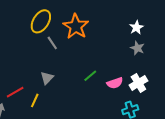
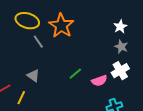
yellow ellipse: (41, 21) -> (27, 21), turned 75
gray triangle: (47, 78) -> (33, 76), turned -40
white cross: (138, 83) -> (120, 71), moved

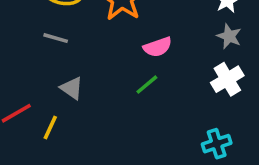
gray line: (38, 42) -> (56, 38), moved, turned -40
pink semicircle: (99, 81) -> (158, 47), moved

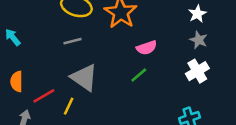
gray line: (56, 38) -> (73, 41), turned -30
gray triangle: (72, 88) -> (84, 78), size x1.6

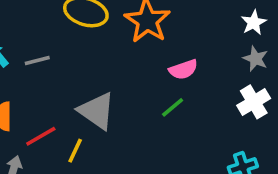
gray line: (73, 41) -> (37, 60), moved

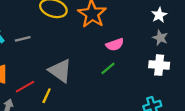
white cross: (254, 102) -> (159, 65), turned 36

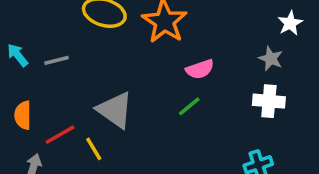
white star: (159, 15) -> (290, 23), moved
yellow line: (47, 96) -> (94, 149), turned -56

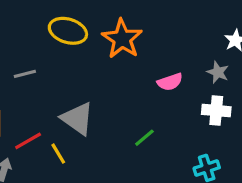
pink semicircle: (200, 69) -> (170, 82), moved
green line: (189, 106) -> (144, 138), moved

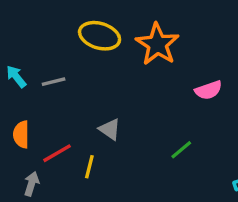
gray triangle: (77, 119) -> (110, 129), size x0.6
yellow line: (58, 154) -> (89, 167), turned 45

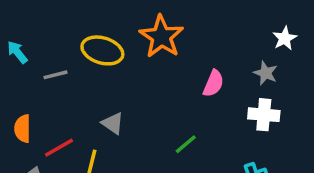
yellow ellipse: (100, 36) -> (102, 50), moved
cyan arrow: (16, 77) -> (17, 52), moved
pink semicircle: (208, 90) -> (213, 83), turned -48

